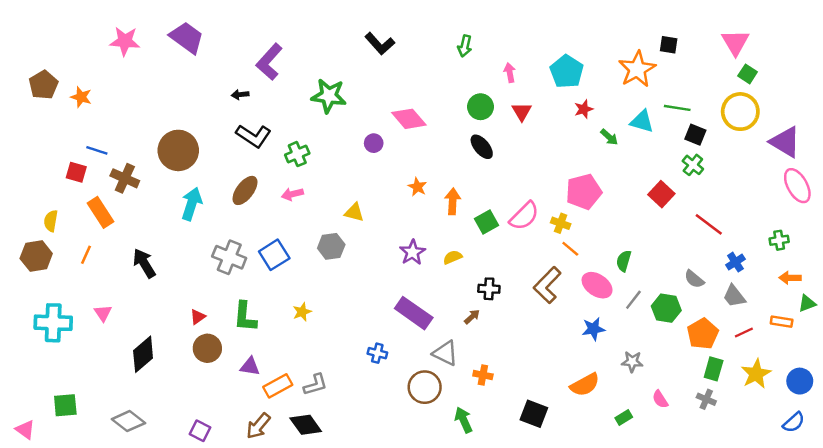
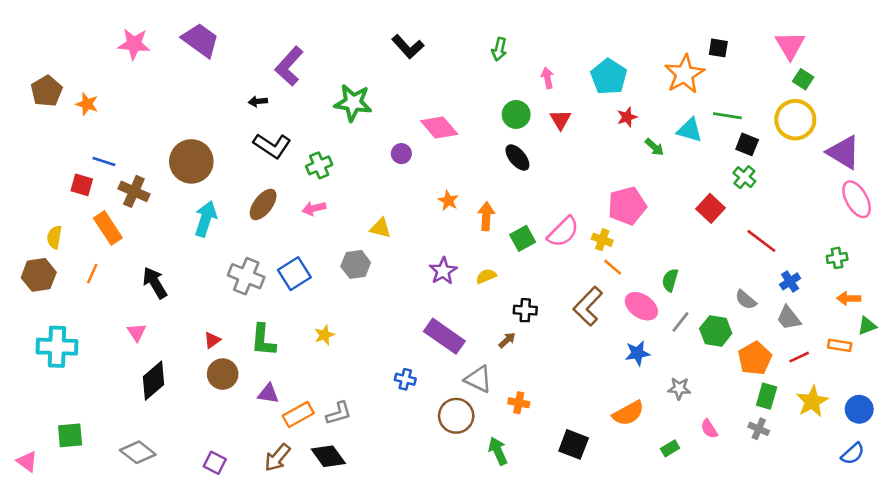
pink triangle: (103, 313) -> (137, 332), moved

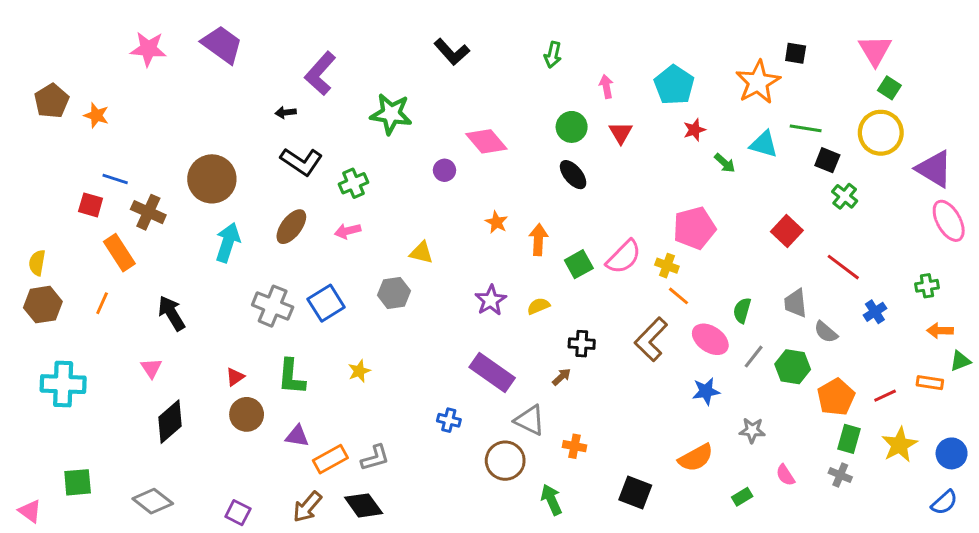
green cross: (744, 177) -> (845, 196), moved
yellow semicircle: (54, 237) -> (37, 263), moved
gray trapezoid: (789, 318) -> (796, 303), moved, turned 32

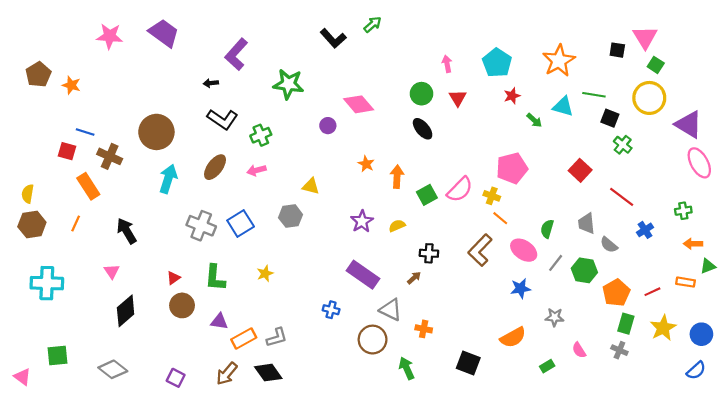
black square: (796, 53) -> (617, 50), moved
green arrow: (553, 55) -> (373, 24), moved, turned -144

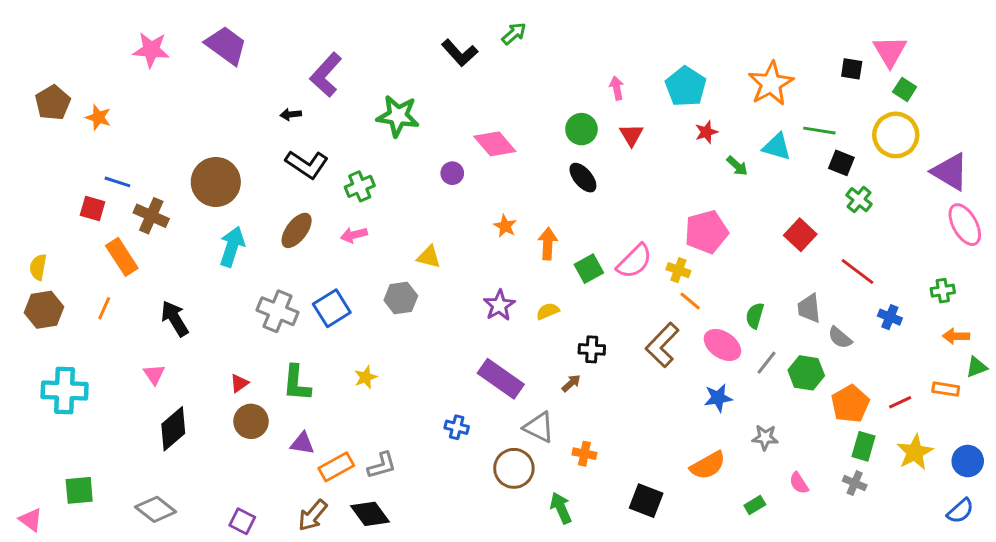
blue cross: (645, 230) -> (890, 317), turned -35

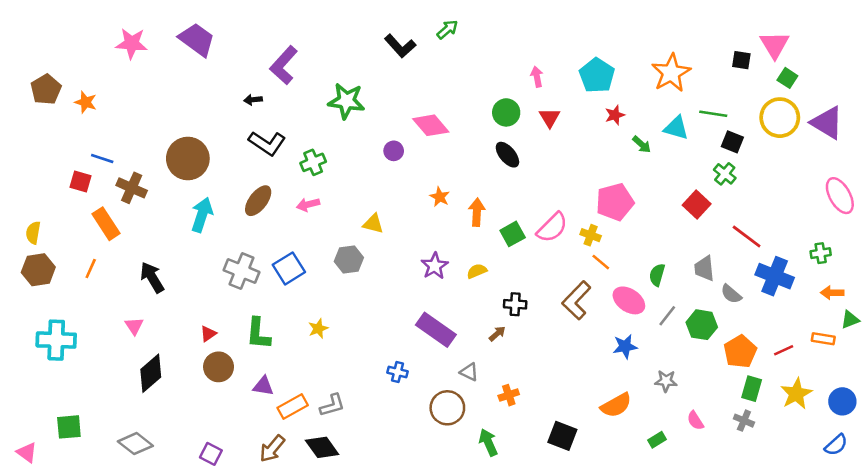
purple triangle: (950, 172) -> (827, 123), moved
green cross: (859, 200) -> (725, 174), moved
blue cross: (890, 317) -> (775, 276), size x1.8
gray triangle: (539, 427) -> (469, 372), size x0.7
orange cross: (584, 454) -> (509, 395), turned -30

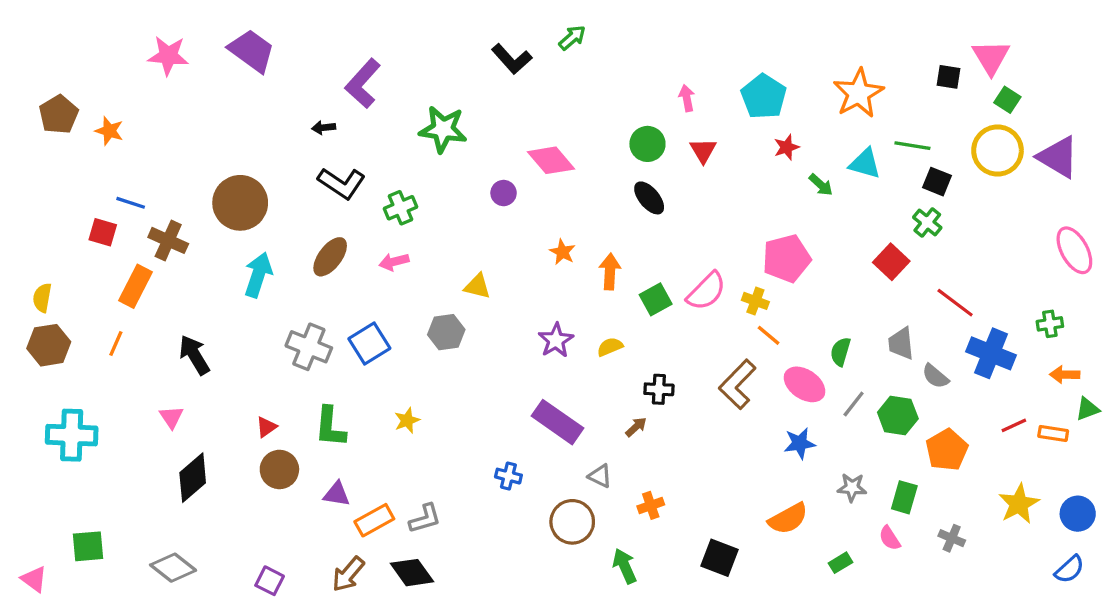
orange rectangle: (106, 224) -> (135, 286), turned 60
red line: (784, 350) -> (1014, 425), moved
green rectangle: (752, 389) -> (904, 497), moved

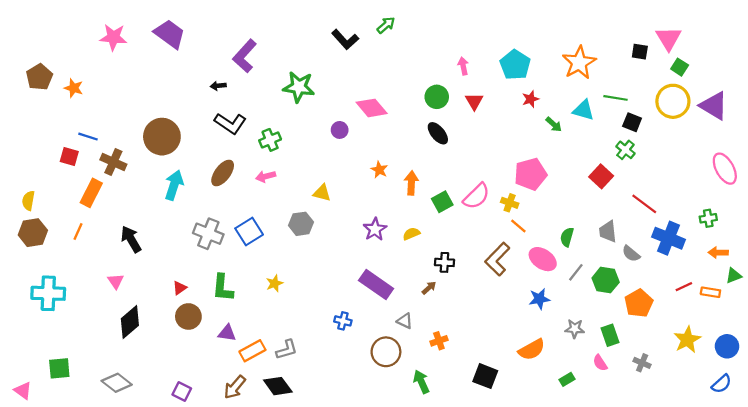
green rectangle: (904, 497) -> (610, 335), turned -35

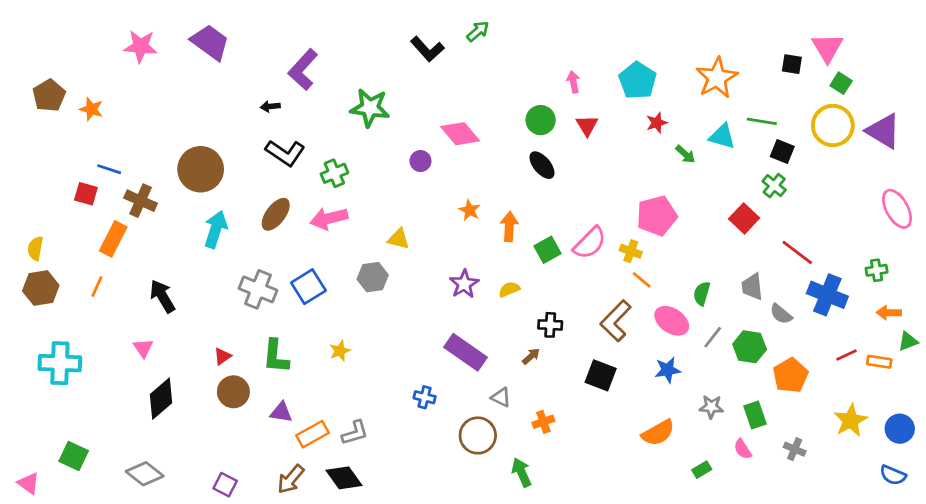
pink arrow: (266, 176) -> (329, 218), size x1.5
green square: (59, 368) -> (74, 456), turned 30
black square: (485, 376) -> (601, 375), moved
blue semicircle: (721, 384) -> (893, 475), turned 65

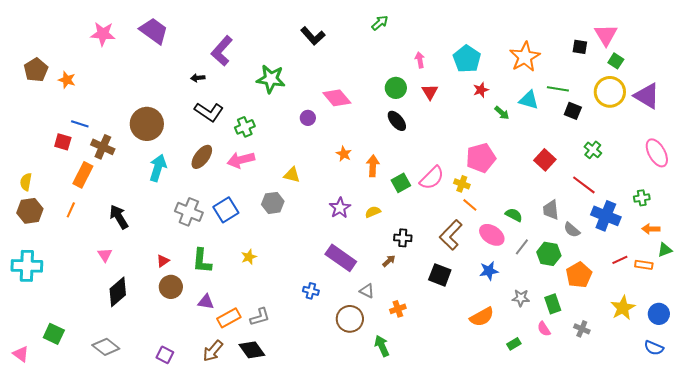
green arrow: (478, 31) -> (380, 23), moved
green cross: (774, 186) -> (593, 150), moved
green semicircle: (702, 293) -> (514, 215), turned 102
cyan cross: (60, 363) -> (27, 266), moved

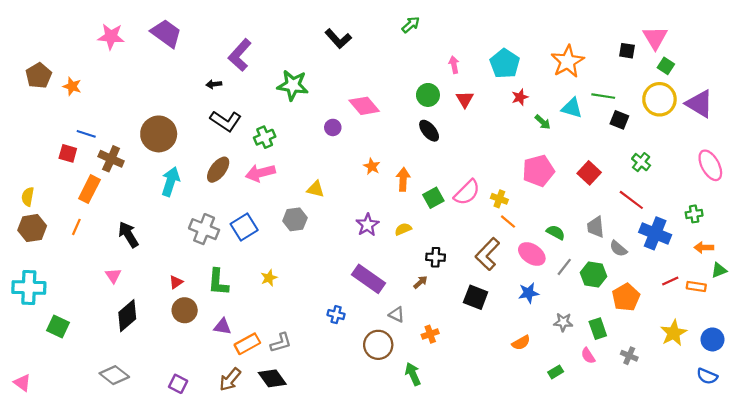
pink pentagon: (481, 158) -> (538, 171), moved
orange semicircle: (482, 317) -> (521, 343), size x0.7
green square: (54, 334) -> (58, 326), moved

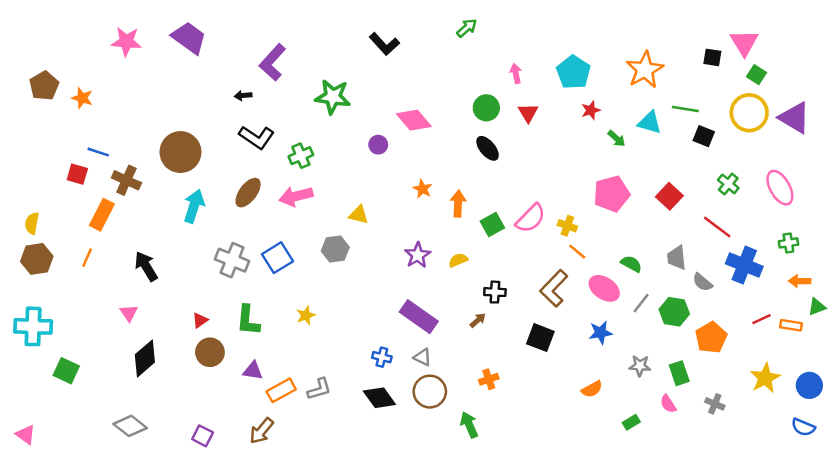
pink ellipse: (710, 165) -> (780, 188), moved
gray triangle: (397, 315) -> (422, 357), moved
black diamond: (272, 378) -> (379, 398), moved

